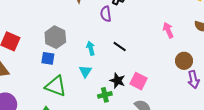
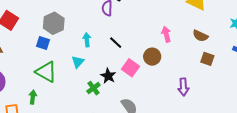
brown circle: (184, 61) -> (152, 57), moved
pink square: (139, 81) -> (130, 68), moved
green cross: (105, 95) -> (93, 88), turned -32

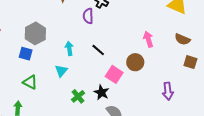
green triangle: (46, 72) -> (30, 82), size x0.7
black star: (108, 76) -> (101, 92), moved

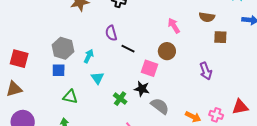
purple semicircle: (88, 16) -> (111, 33), moved
cyan arrow: (69, 48) -> (89, 56), moved, turned 48

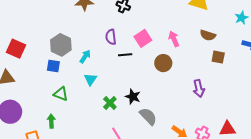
black line: (128, 49) -> (125, 55), turned -40
pink square: (150, 68) -> (143, 38), moved, turned 30

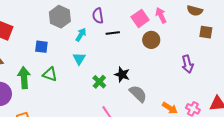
pink square: (143, 38) -> (140, 18), moved
gray hexagon: (61, 45) -> (60, 17), moved
cyan arrow: (85, 56) -> (81, 35), moved
green arrow: (51, 121) -> (24, 78), moved, size x1.5

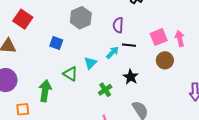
cyan arrow: (81, 35) -> (112, 53), moved
green triangle: (50, 74) -> (70, 74), moved
black star: (122, 75) -> (131, 77), moved
green arrow: (24, 78) -> (45, 91), moved

